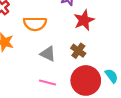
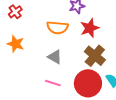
orange semicircle: (35, 24) -> (57, 28), moved
brown cross: (78, 51) -> (95, 56), moved, size x1.5

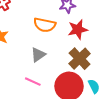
gray triangle: (55, 57) -> (38, 55), turned 49

